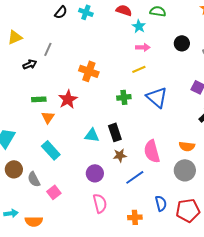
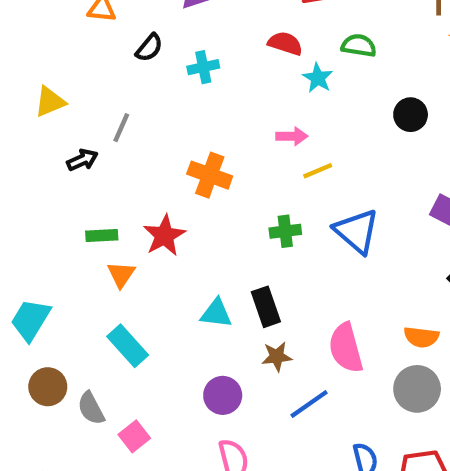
cyan cross: (86, 12) -> (203, 67), moved, turned -32
pink arrow: (143, 47) -> (292, 136), moved

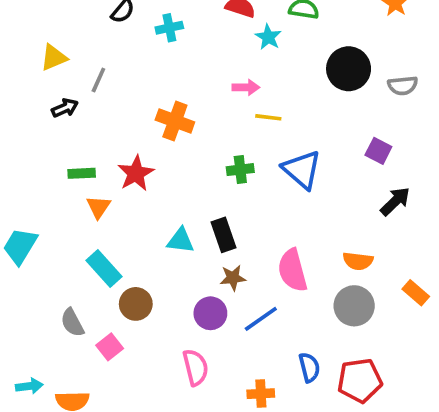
yellow triangle: (50, 102) -> (54, 58), moved
black circle: (411, 115) -> (349, 69), size x1.5
yellow line: (318, 171) -> (268, 117), turned 30
brown circle: (48, 387) -> (136, 304), moved
purple circle: (223, 395) -> (210, 313), moved

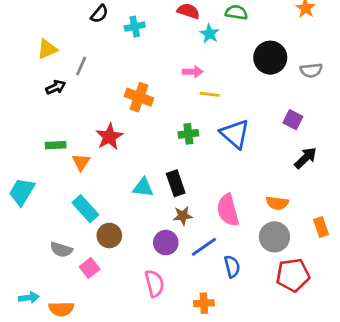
green rectangle: (82, 173) -> (56, 145), moved
orange rectangle: (416, 293) -> (321, 227), turned 30
gray semicircle: (72, 323) -> (61, 250), turned -45
blue semicircle: (309, 367) -> (232, 267), moved
red pentagon: (360, 380) -> (293, 275), moved

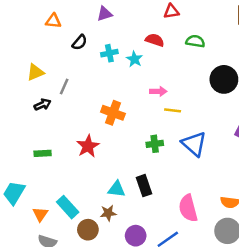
cyan star: (210, 34) -> (134, 59), moved
orange triangle: (81, 162) -> (40, 214), moved
brown star: (183, 216) -> (108, 213), moved

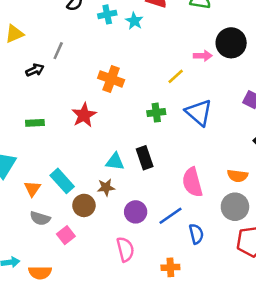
yellow triangle: (35, 72) -> (14, 34), moved
pink arrow: (158, 91) -> (203, 56), moved
yellow line: (173, 110) -> (176, 76), turned -49

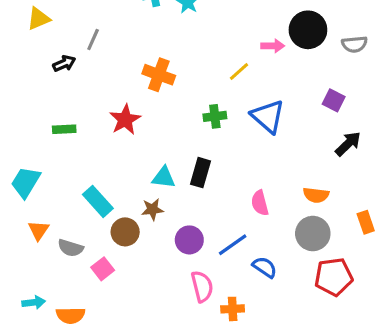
black rectangle: (145, 158) -> (201, 173), turned 35
pink semicircle: (192, 182) -> (260, 203), size x0.7
orange triangle: (32, 189) -> (39, 230), moved
blue semicircle: (196, 234) -> (265, 267), turned -42
pink semicircle: (125, 249) -> (202, 286), moved

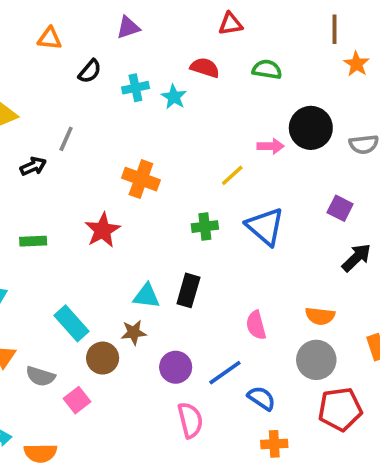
orange cross: (233, 309) -> (274, 444), moved

